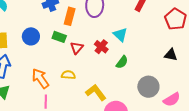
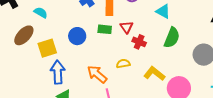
red cross: (101, 47) -> (139, 42), moved
red triangle: (77, 48) -> (127, 27), moved
green semicircle: (122, 62) -> (172, 38), size x1.5

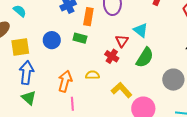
red triangle: (127, 27) -> (122, 41), moved
orange arrow: (97, 74) -> (65, 81), turned 55

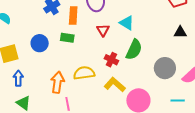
red triangle: (122, 41) -> (103, 30), moved
red cross: (112, 56) -> (111, 60), moved
blue arrow: (26, 73) -> (18, 78), size x0.7
yellow semicircle: (92, 75) -> (84, 73), size x1.5

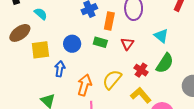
red triangle: (103, 30) -> (127, 44), moved
yellow semicircle: (84, 73) -> (112, 80), turned -50
blue arrow: (18, 78) -> (60, 69), moved

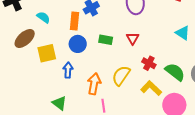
orange rectangle: (109, 21) -> (74, 21), moved
cyan triangle: (161, 36) -> (183, 33), moved
green semicircle: (165, 63) -> (175, 72), moved, turned -80

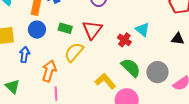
red triangle: (133, 38) -> (92, 30), size x1.5
red cross: (149, 63) -> (124, 40), moved
yellow semicircle: (121, 76) -> (74, 52), moved

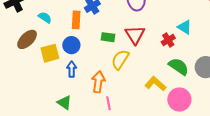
blue circle: (37, 30) -> (71, 45), moved
red cross: (124, 40) -> (168, 40), turned 32

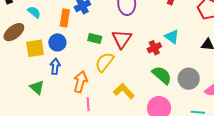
yellow L-shape: (156, 84) -> (124, 91), moved
green triangle: (64, 103) -> (37, 87), moved

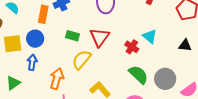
red cross: (154, 48) -> (132, 47), turned -32
green triangle: (37, 87) -> (13, 83), turned 42

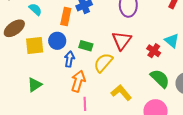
green rectangle: (73, 36) -> (86, 46), moved
blue arrow: (32, 62) -> (69, 59), moved

